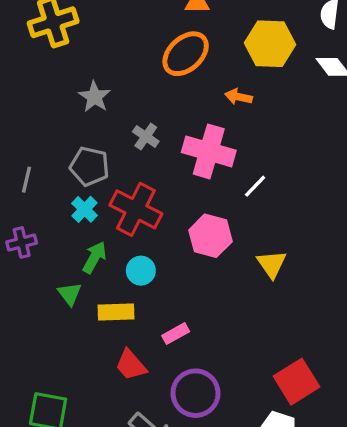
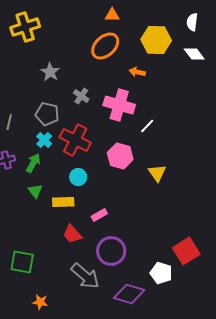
green arrow: (94, 257) -> (33, 163), moved
red square: (297, 382) -> (186, 251), moved

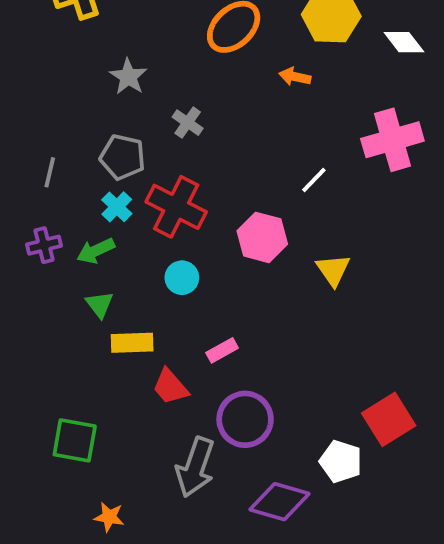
pink cross: (119, 105) -> (392, 140), moved, turned -32
green arrow: (33, 163) -> (96, 251), turned -144
yellow rectangle: (63, 202) -> (132, 343), moved
gray arrow: (85, 276) -> (195, 467), turned 68

